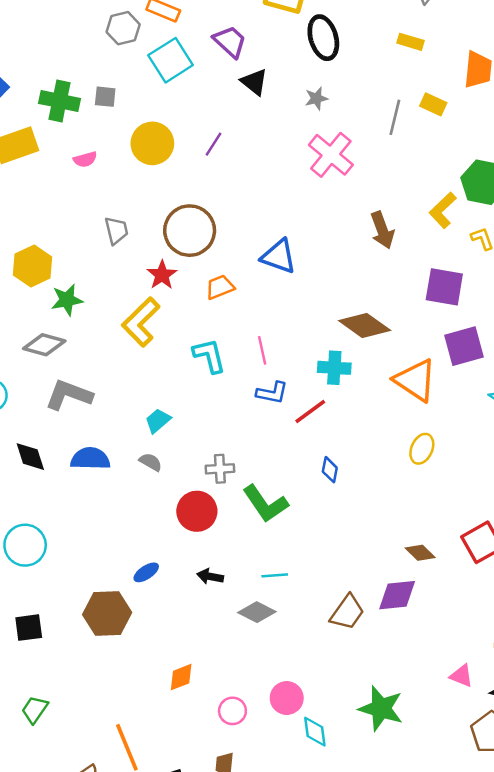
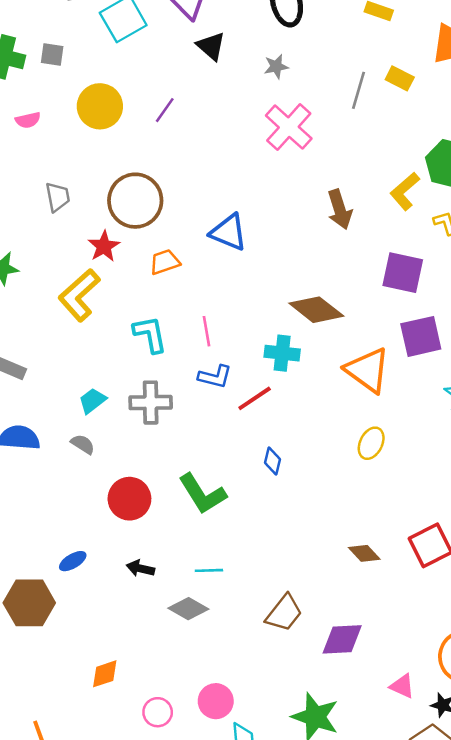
gray cross: (220, 469) -> (151, 403), moved, size x1.4
purple diamond: (397, 595) -> (342, 639), moved

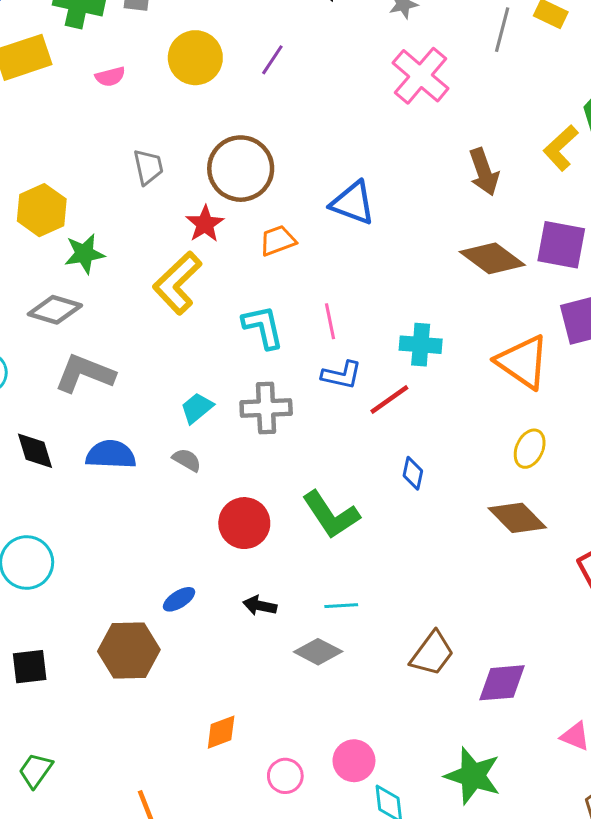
brown diamond: (316, 310) -> (492, 258), moved
brown diamond: (364, 553) -> (517, 518), moved, size x1.5

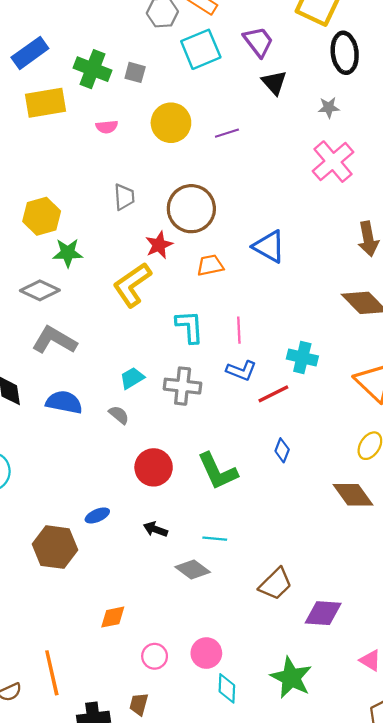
purple line: (272, 60) -> (227, 133), turned 30

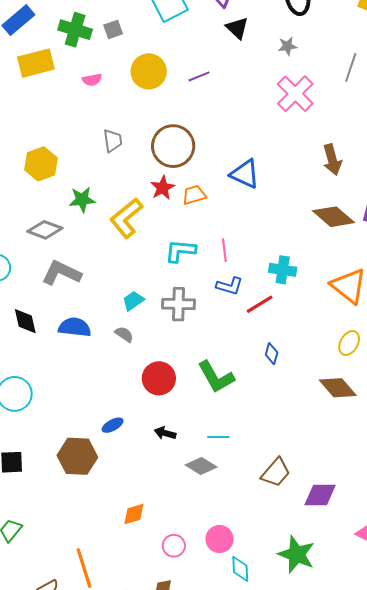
gray square: (135, 72) -> (113, 29), turned -30
red star: (159, 245) -> (163, 188), moved
green star: (68, 253) -> (82, 200), moved
cyan L-shape: (190, 327) -> (180, 251), turned -76

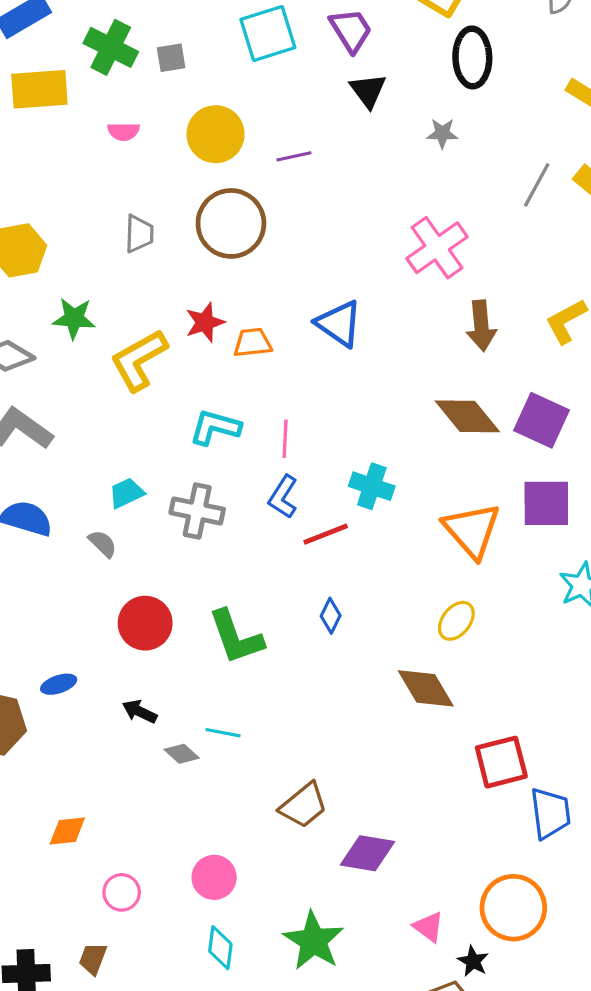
pink cross: (295, 94) -> (437, 248), moved
brown circle: (173, 146) -> (231, 223), moved
blue L-shape: (230, 286) -> (283, 497), turned 96
gray diamond: (201, 466) -> (182, 754), moved, size x0.7
pink circle: (220, 539) -> (214, 877), moved

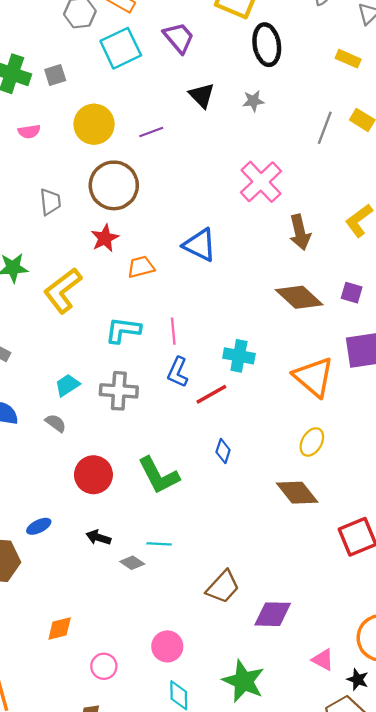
black triangle: (368, 91) -> (202, 95), moved
red star: (205, 322) -> (105, 238), moved
purple square: (541, 420) -> (352, 293), size x0.6

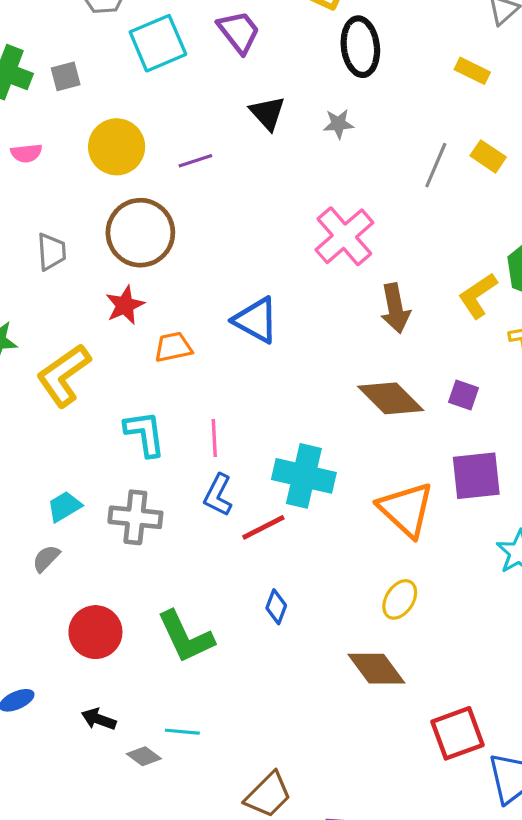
cyan L-shape: (123, 330) -> (145, 434), turned 72
cyan cross: (239, 356) -> (304, 476), size x1.4
gray semicircle: (56, 423) -> (46, 558), turned -85

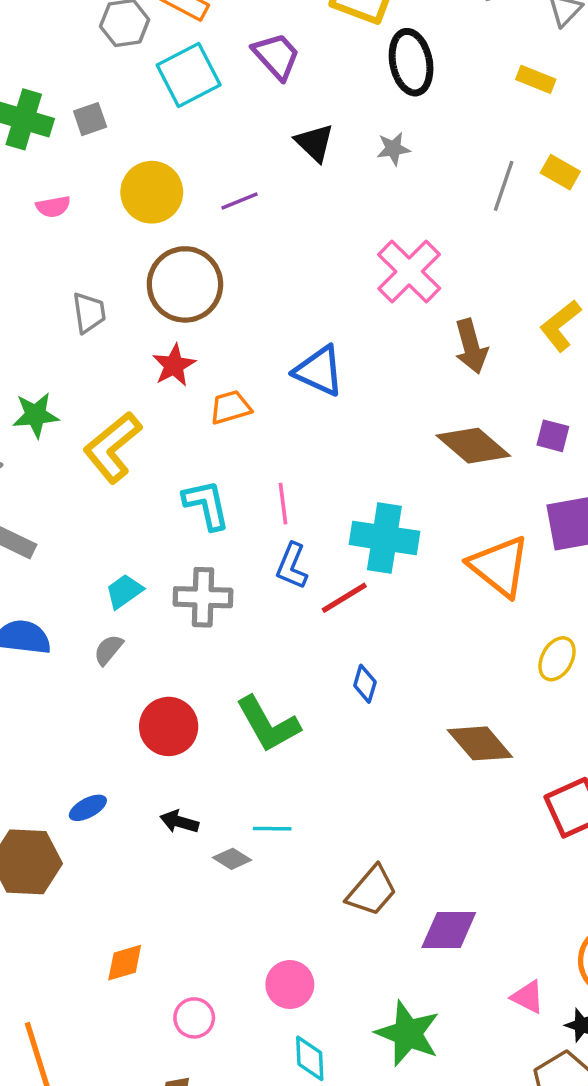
yellow ellipse: (400, 599) -> (557, 659), moved

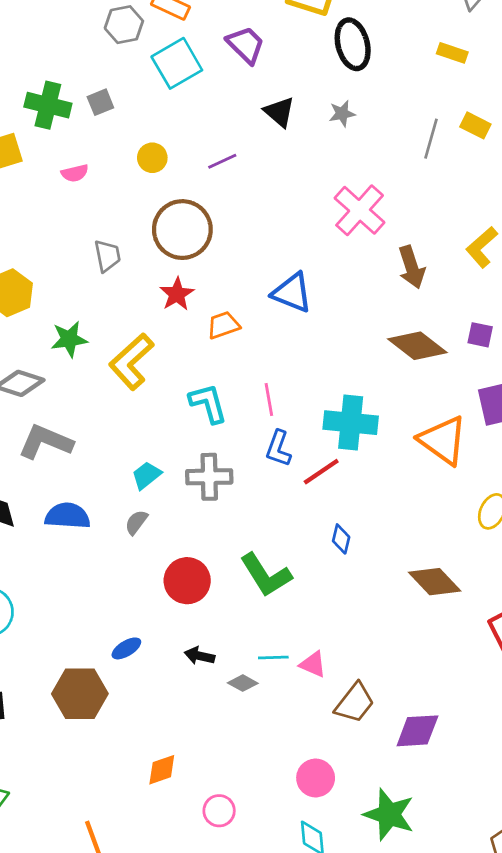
yellow circle: (152, 192) -> (152, 158), size x0.6
pink circle: (290, 984) -> (316, 778), moved
pink triangle: (528, 997) -> (313, 664), moved

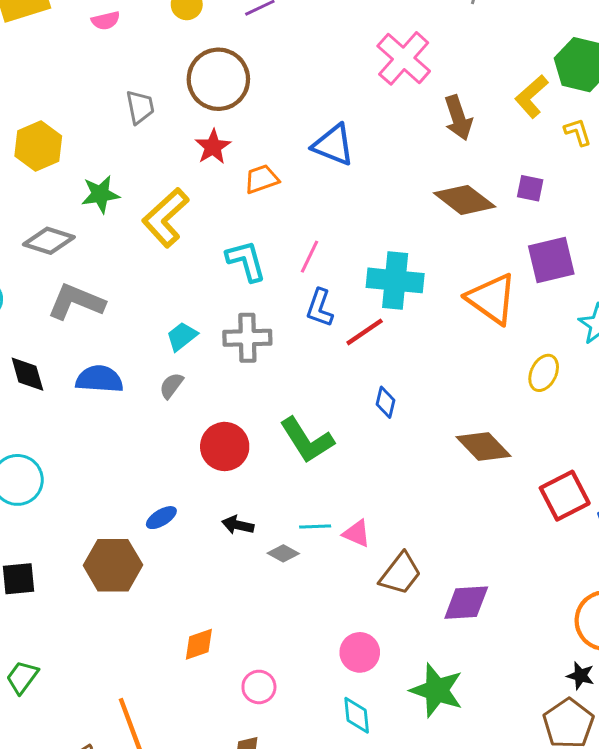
pink line: (269, 399) -> (310, 257), turned 36

